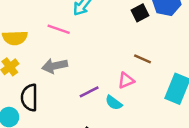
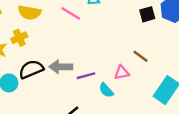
gray arrow: (55, 66) -> (61, 67), moved
black semicircle: (29, 98) -> (31, 69), turned 55

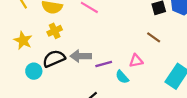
yellow cross: (19, 38) -> (55, 31), moved
brown line: (141, 56) -> (154, 37), moved

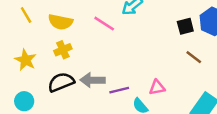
brown line: (154, 37) -> (194, 57), moved
cyan circle: (34, 71) -> (24, 101), moved

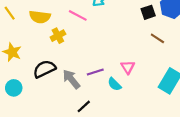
yellow cross: (63, 50) -> (58, 36), moved
gray arrow: (93, 80) -> (71, 79), moved, turned 54
pink triangle: (157, 87) -> (128, 67), turned -48

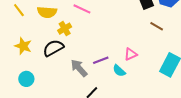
pink triangle: (128, 67) -> (131, 54), turned 40
black semicircle: (44, 69) -> (53, 48), moved

